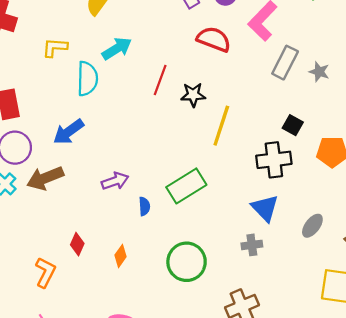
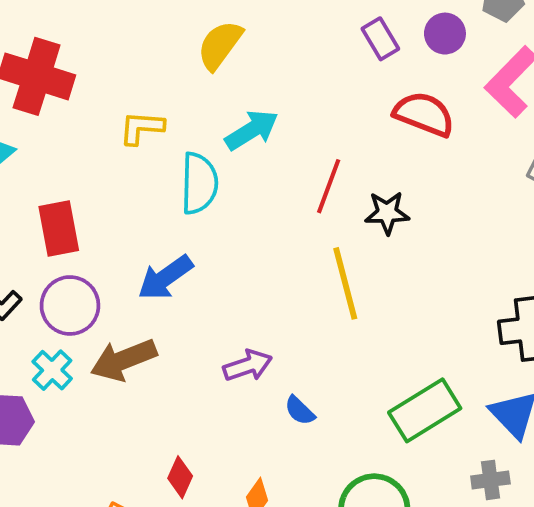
yellow line: (221, 126) -> (345, 283), moved, turned -33
green rectangle: (186, 186) -> (425, 410), moved
blue semicircle: (144, 206) -> (300, 411), turned 138

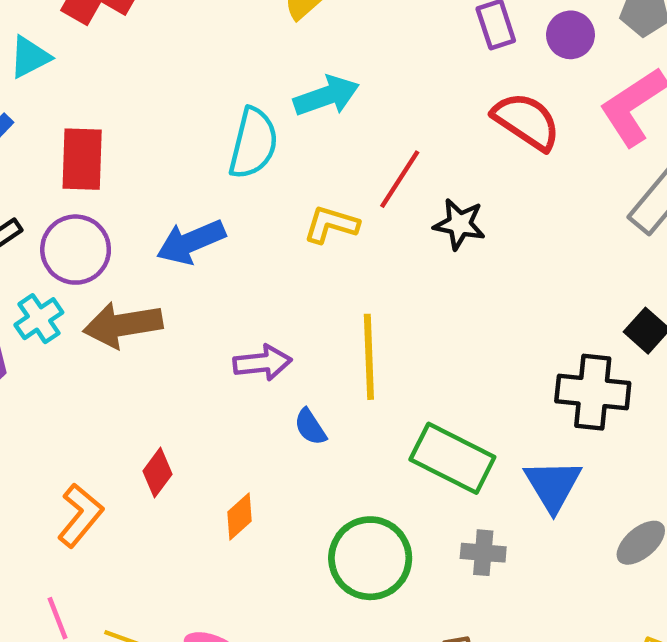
yellow L-shape: (142, 128) -> (331, 224), moved
yellow line: (345, 283) -> (369, 357), moved
green rectangle: (425, 410) -> (452, 458), turned 46
gray cross: (490, 480) -> (483, 553), moved

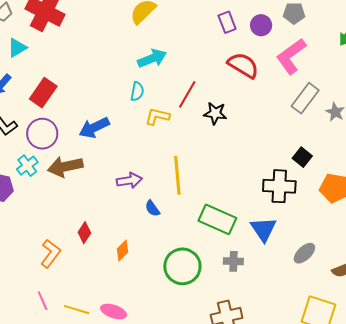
cyan semicircle: (253, 143) -> (137, 91), moved, size x0.6
red rectangle: (82, 159) -> (43, 93), turned 36

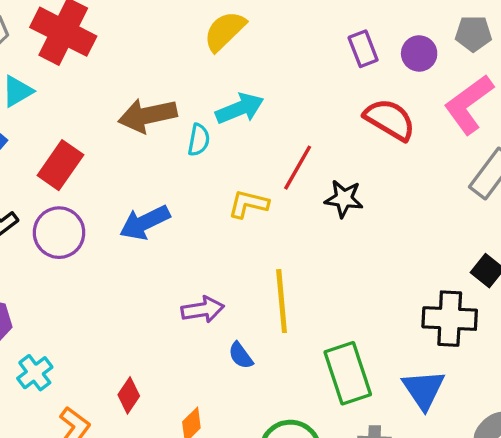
cyan semicircle: (137, 91) -> (199, 140), moved
cyan cross: (27, 166) -> (35, 373), moved
brown arrow: (65, 167) -> (148, 115), moved
green rectangle: (217, 219) -> (348, 373), turned 48

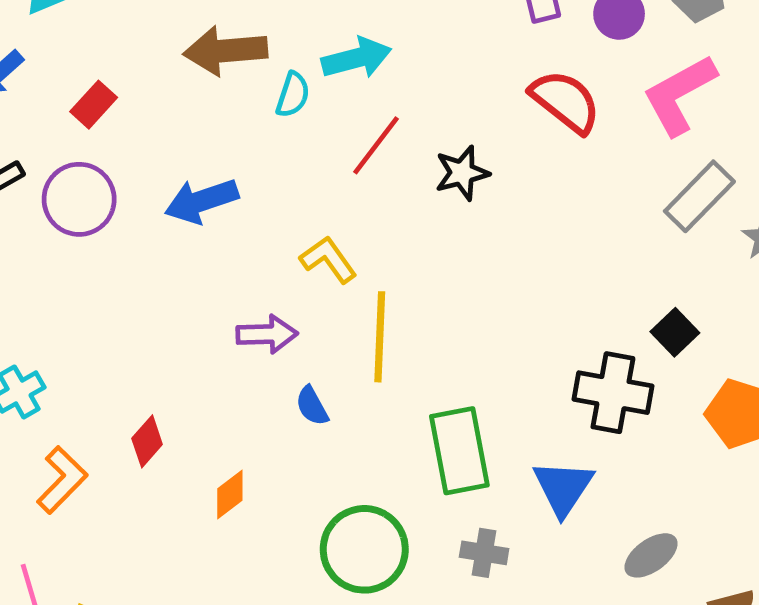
red rectangle: (60, 165) -> (94, 105), size x0.7
red line: (298, 168) -> (376, 145), moved
black star: (344, 199) -> (462, 173), moved, turned -30
yellow L-shape: (248, 204) -> (328, 260), moved, turned 33

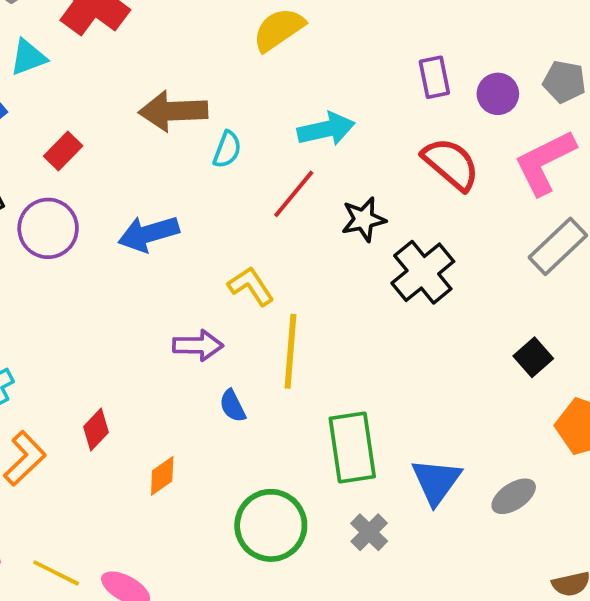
cyan arrow: (356, 58) -> (326, 129), moved
black cross: (613, 393) -> (423, 272), moved, turned 38
gray cross: (484, 553) -> (369, 532), turned 33
gray ellipse: (651, 555) -> (514, 496), moved

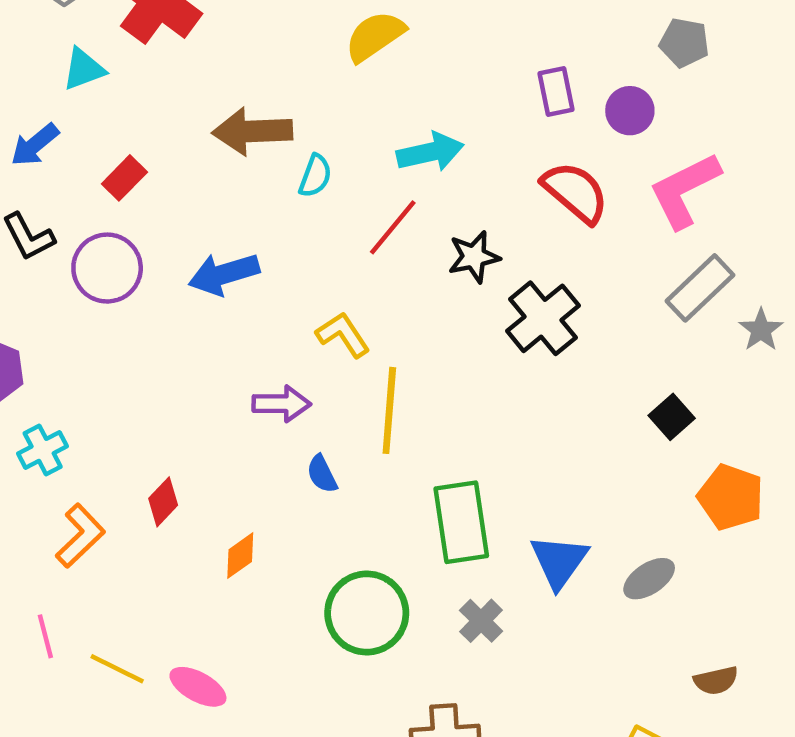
gray pentagon: (564, 82) -> (684, 43), moved

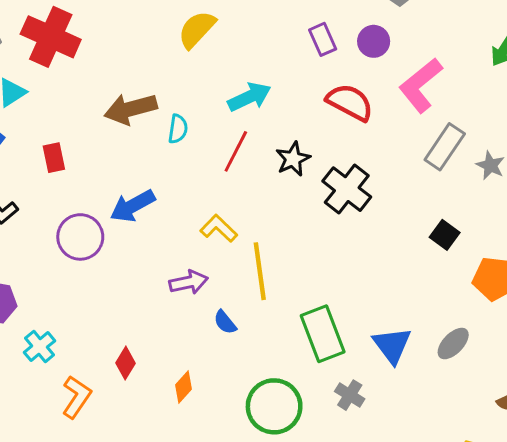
red rectangle: (124, 178) -> (54, 158), turned -44
purple circle: (107, 268) -> (80, 237), moved

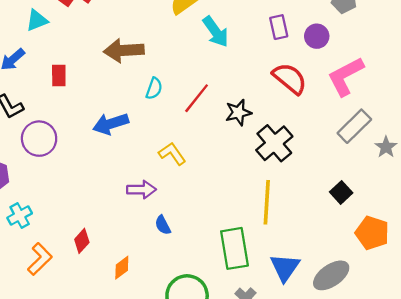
cyan arrow: (249, 97) -> (216, 32), moved, turned 68
cyan semicircle: (178, 129) -> (154, 88), moved
purple circle: (80, 237) -> (39, 139), moved
yellow line: (260, 271) -> (267, 202), moved
gray ellipse: (453, 344) -> (331, 275), size x1.4

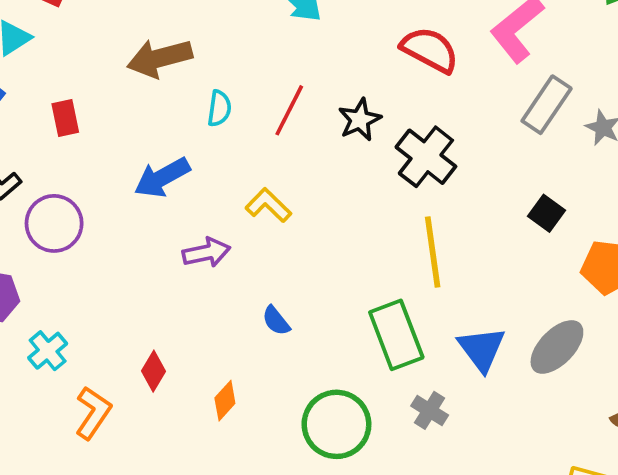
purple arrow: (141, 190) -> (206, 253), moved

